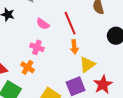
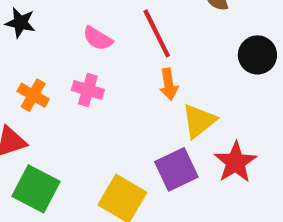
orange cross: (27, 67) -> (33, 95), moved

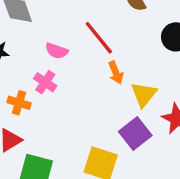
pink cross: (88, 90) -> (45, 82), moved, turned 30

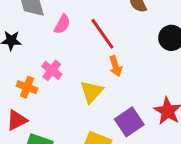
pink semicircle: (57, 51) -> (62, 24), moved, turned -84
yellow triangle: (144, 94) -> (92, 92), moved

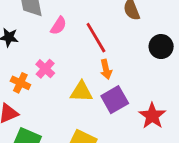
yellow triangle: (92, 92) -> (81, 92), turned 45
purple square: (129, 122) -> (115, 100), moved

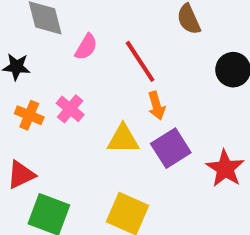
orange cross: (20, 83) -> (29, 115), moved

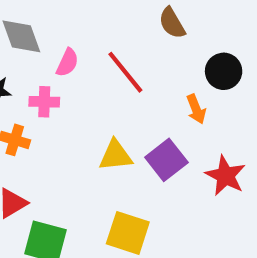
orange arrow: (156, 106) -> (196, 109), moved
pink cross: (70, 109) -> (44, 102), moved, turned -32

